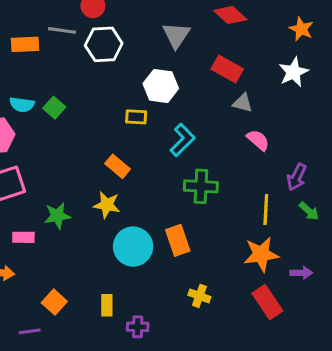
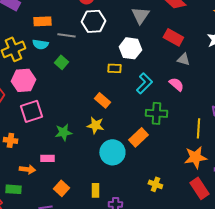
gray line: (62, 30) -> (66, 35), moved
cyan semicircle: (22, 105) -> (40, 44), moved
pink semicircle: (258, 140) -> (176, 84), moved
pink rectangle: (23, 237) -> (47, 158), moved
orange rectangle: (178, 240) -> (138, 137), moved, turned 66

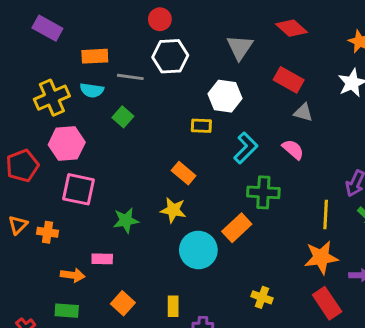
pink square: (31, 111) -> (79, 189), turned 30
green rectangle: (13, 189) -> (67, 311), moved

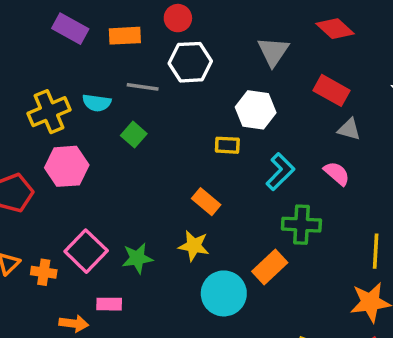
purple rectangle: (47, 28) -> (70, 29), moved
orange rectangle: (95, 56) -> (125, 36), moved
pink square: (79, 189) -> (86, 251), moved, turned 32

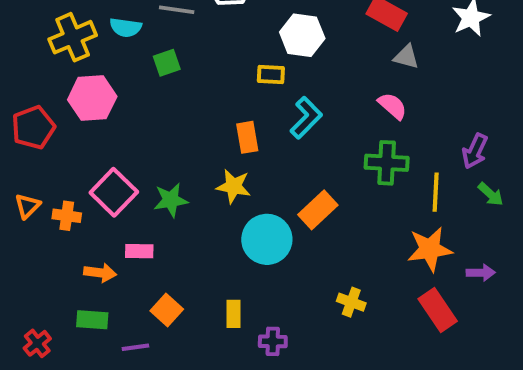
green square: (134, 135) -> (167, 63), turned 30
cyan L-shape: (280, 172) -> (306, 118), moved
orange rectangle: (206, 202) -> (247, 137), turned 40
green cross: (301, 225) -> (387, 163), moved

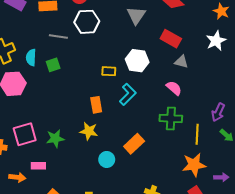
cyan semicircle: (126, 27) -> (31, 58), moved, turned 84
white hexagon: (302, 35) -> (137, 61), moved
pink square: (114, 192) -> (25, 134), turned 30
cyan circle: (267, 239) -> (107, 159), size x0.6

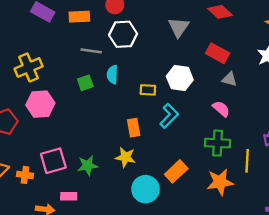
cyan semicircle: (31, 58) -> (112, 75), moved
cyan circle: (107, 159) -> (146, 189), size x1.5
orange star: (194, 165) -> (220, 182), moved

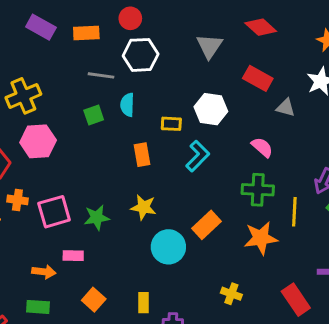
gray triangle: (229, 79) -> (286, 108), moved
orange rectangle: (134, 128) -> (142, 155), moved
orange cross: (25, 175) -> (17, 200), moved

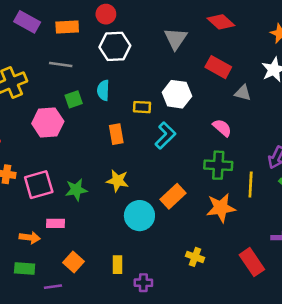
gray line: (101, 75) -> (61, 64), moved
pink hexagon: (38, 141) -> (48, 123), moved

